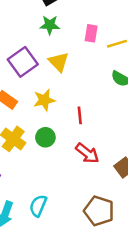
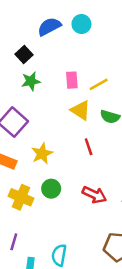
yellow triangle: (59, 62) -> (81, 110), moved
red line: (80, 115) -> (89, 147), moved

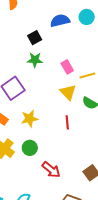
cyan circle: (81, 24) -> (87, 17), moved
pink rectangle: (72, 80) -> (67, 67), turned -40
red arrow: (94, 195) -> (51, 170), moved

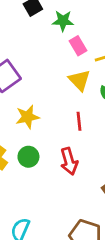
green star: (35, 60) -> (63, 21), moved
red arrow: (51, 170) -> (69, 161), moved, turned 36

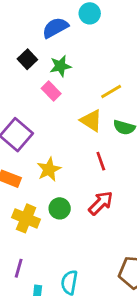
pink rectangle: (78, 46) -> (51, 91), moved
red arrow: (69, 161) -> (101, 203), turned -105

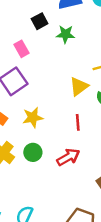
pink rectangle: (51, 91) -> (21, 49), moved
yellow triangle: (91, 121) -> (79, 86), turned 36

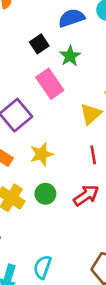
green star: (65, 34) -> (70, 56), turned -30
pink rectangle: (21, 49) -> (50, 84), moved, size x1.5

